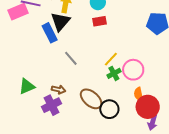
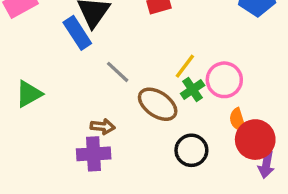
green triangle: (27, 86) -> (29, 94), moved
brown ellipse: (91, 99) -> (158, 104), moved
purple cross: (52, 105) -> (94, 154), turned 30

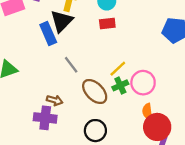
black circle: (191, 150) -> (95, 131), moved

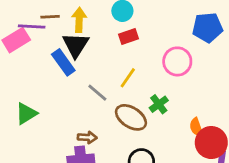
yellow line: (118, 69) -> (128, 78), moved
pink circle: (143, 83) -> (177, 61), moved

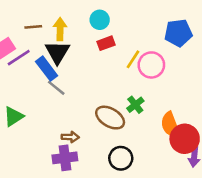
purple line: (32, 26) -> (19, 58), moved, turned -35
yellow line: (128, 78) -> (133, 59), moved
gray line: (97, 93) -> (56, 88), moved
orange semicircle: (196, 127) -> (170, 125), size x1.5

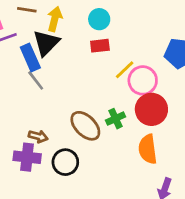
red circle: (185, 139) -> (151, 109), moved
black circle: (121, 158) -> (65, 162), moved

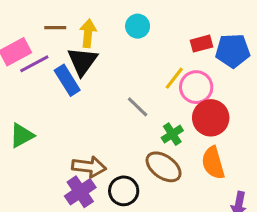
red rectangle: (100, 46) -> (202, 44), moved
gray line: (36, 80) -> (138, 107), moved
brown ellipse: (85, 126) -> (164, 167), moved
brown arrow: (38, 136) -> (89, 167), size x1.5
purple cross: (27, 157) -> (80, 192), turned -32

